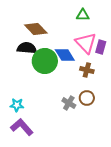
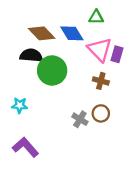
blue diamond: (65, 55) -> (72, 33), moved
cyan star: (17, 105) -> (20, 105), moved

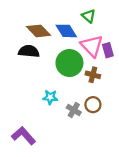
green triangle: (96, 17) -> (89, 16), turned 40
purple rectangle: (117, 54) -> (108, 50), turned -32
green circle: (52, 70) -> (69, 63), moved
cyan star: (20, 105) -> (50, 97), moved

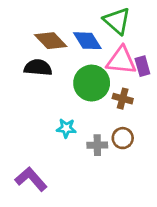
green triangle: (89, 16) -> (117, 21), size x1.5
pink triangle: (92, 46) -> (121, 60), turned -40
gray cross: (74, 110) -> (97, 145), turned -32

